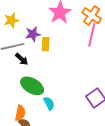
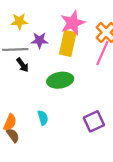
yellow rectangle: (46, 44) -> (68, 43), moved, size x1.6
green ellipse: (32, 86) -> (60, 80), moved, turned -50

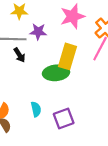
yellow rectangle: (68, 43) -> (67, 56), moved
purple square: (94, 121) -> (64, 118), moved

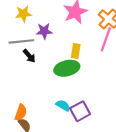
yellow rectangle: (67, 56) -> (76, 51), size x0.6
cyan semicircle: (36, 109) -> (63, 105), moved, turned -40

